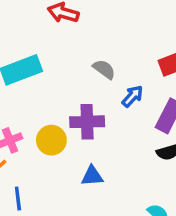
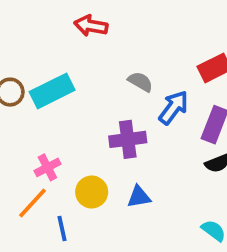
blue arrow: (133, 96) -> (174, 107), size x1.4
yellow circle: (51, 140) -> (92, 192), moved

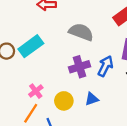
gray semicircle: (140, 82) -> (81, 32), size x1.6
blue arrow: (174, 107) -> (105, 66), moved

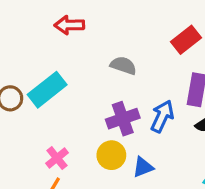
gray semicircle: (81, 32) -> (123, 65), size x0.7
yellow circle: (64, 101) -> (111, 155), moved

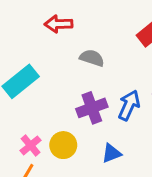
red arrow: (69, 25) -> (59, 24), moved
yellow circle: (111, 155) -> (63, 145), moved

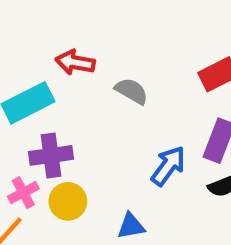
red arrow: (59, 24) -> (75, 62), moved
purple cross: (92, 108) -> (51, 155), moved

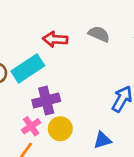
gray semicircle: (132, 91) -> (99, 34), moved

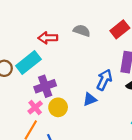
blue triangle: (102, 140) -> (90, 99), moved

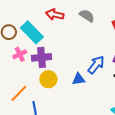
cyan rectangle: (28, 62) -> (32, 32), turned 70
pink cross: (35, 107) -> (20, 54), moved

